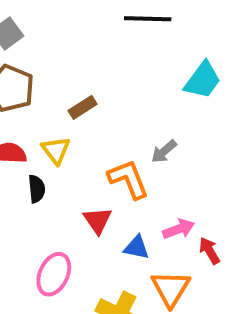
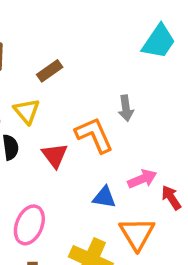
gray arrow: (164, 151) -> (126, 108), turned -55
red triangle: (98, 220) -> (55, 155), moved

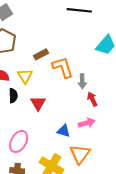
orange L-shape: (94, 135) -> (63, 67), moved
red arrow: (171, 198) -> (92, 99), moved

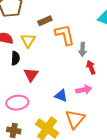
red triangle: (38, 103) -> (31, 75), moved
pink ellipse: (19, 142) -> (17, 103), turned 50

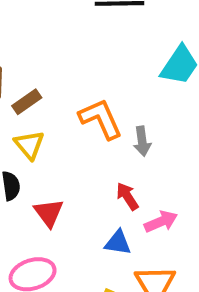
brown rectangle: (45, 21) -> (27, 102), moved
red arrow: (91, 67) -> (127, 196), moved

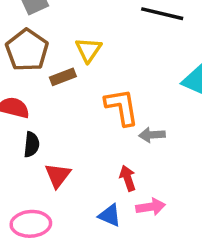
gray arrow: (142, 141) -> (152, 135), turned 80
yellow triangle: (29, 145) -> (88, 50), moved

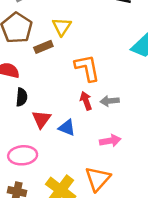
gray arrow: (152, 135) -> (110, 101), moved
red arrow: (128, 178) -> (86, 101), moved
blue triangle: (110, 215) -> (67, 128), moved

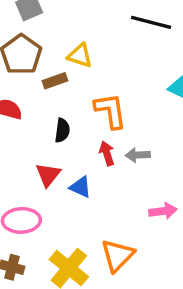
yellow triangle: (62, 27) -> (80, 56), turned -48
black semicircle: (22, 97) -> (62, 130), moved
pink arrow: (110, 141) -> (163, 211), moved

